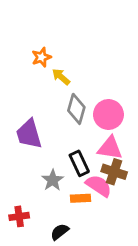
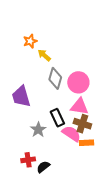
orange rectangle: (81, 198) -> (86, 143), moved
red cross: (19, 216) -> (28, 160), moved

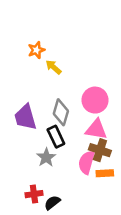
gray diamond: (55, 78) -> (61, 112), moved
black rectangle: (57, 118) -> (56, 137), moved
pink semicircle: (71, 134) -> (86, 162), turned -108

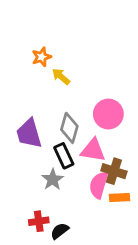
pink triangle: (96, 129) -> (93, 150), moved

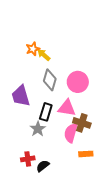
orange star: (42, 57) -> (33, 49), moved
gray diamond: (69, 128) -> (50, 80), moved
black rectangle: (64, 156) -> (46, 112), turned 42
orange rectangle: (119, 198) -> (86, 154), moved

